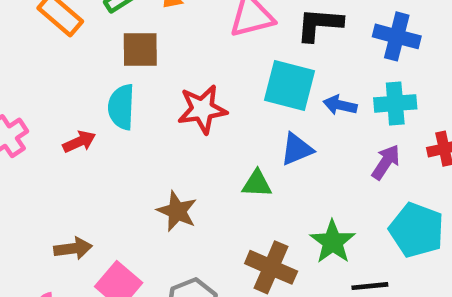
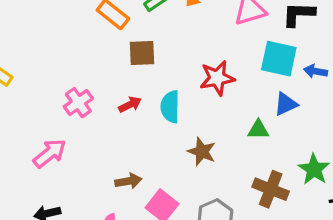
brown square: (140, 50) -> (142, 53), moved
cyan semicircle: (121, 107) -> (170, 107), moved

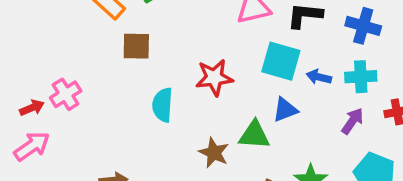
red arrow: (130, 105) -> (32, 108), moved
green triangle: (258, 130) -> (254, 135), size x1.4
brown star: (202, 152) -> (214, 153), moved

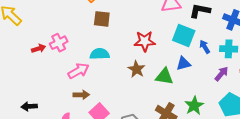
blue arrow: (319, 77) -> (205, 47), turned 40
cyan semicircle: (163, 105) -> (100, 54), moved, turned 78
pink arrow: (32, 146) -> (78, 71), moved
brown star: (214, 153) -> (136, 69), moved

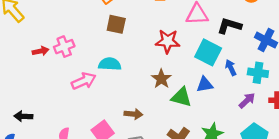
red star: (145, 41) -> (168, 41), moved
brown star: (136, 69) -> (161, 79), moved
brown arrow: (81, 95) -> (133, 114), moved

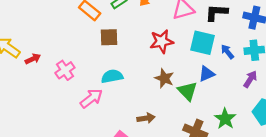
red arrow: (41, 51) -> (33, 59), moved
green triangle: (181, 97) -> (188, 91), turned 45

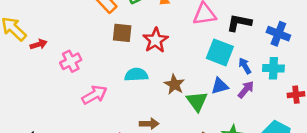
red star: (162, 41) -> (156, 40), moved, turned -30
cyan semicircle: (112, 76) -> (136, 75), moved
purple arrow: (250, 79) -> (246, 90), moved

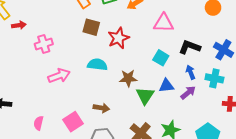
black L-shape: (239, 23) -> (190, 47), moved
cyan square: (220, 52) -> (161, 58), moved, size x0.7
brown star: (174, 84) -> (128, 78), turned 30

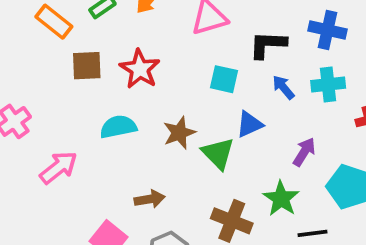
purple arrow: (188, 93) -> (304, 152), moved

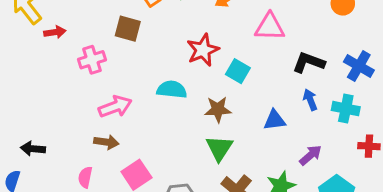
brown square: (87, 66) -> (128, 29), moved
cyan square: (224, 79) -> (238, 71), moved
green triangle: (218, 153) -> (219, 148), moved
brown arrow: (150, 199) -> (106, 142), moved

